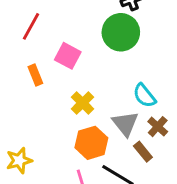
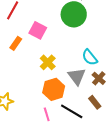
orange rectangle: (35, 75) -> (16, 43), turned 56
brown rectangle: (143, 152) -> (95, 102), moved

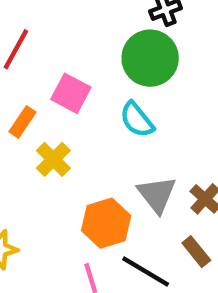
cyan semicircle: (90, 57) -> (137, 120), moved
yellow cross: (48, 62) -> (53, 159), moved

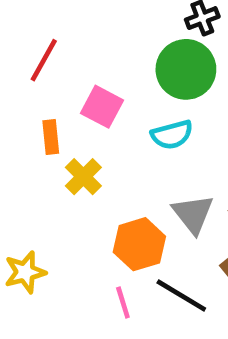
cyan semicircle: (137, 120) -> (172, 135), turned -66
orange rectangle: (22, 122) -> (51, 137), turned -40

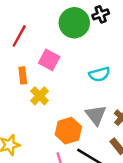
green circle: (186, 69) -> (74, 23), moved
cyan semicircle: (172, 135) -> (99, 74), moved

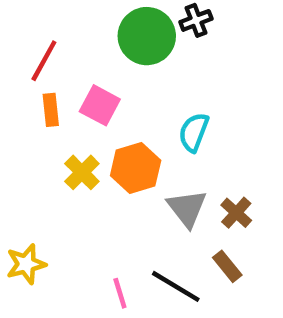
cyan semicircle: (99, 74) -> (194, 132), turned 126
orange rectangle: (23, 75) -> (51, 110), moved
orange hexagon: (68, 131) -> (136, 168), moved

